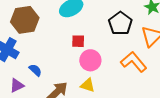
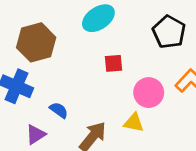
pink circle: (90, 60) -> (149, 93), moved

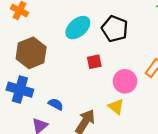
black pentagon: (169, 32) -> (115, 29), moved
yellow triangle: (134, 123) -> (116, 107), turned 35

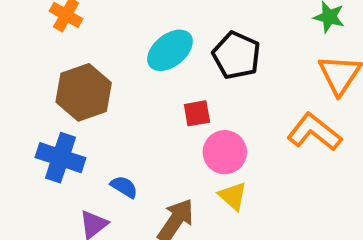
pink circle: (125, 81) -> (225, 152), moved

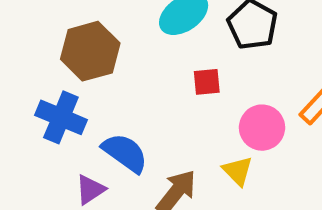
pink circle: (225, 152) -> (262, 128), moved
blue semicircle: (124, 187) -> (125, 153), size x1.6

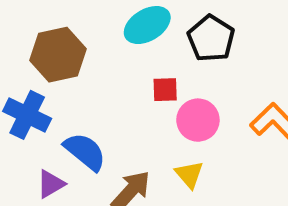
pink circle: (262, 128) -> (198, 120), moved

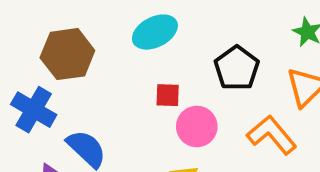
black pentagon: (211, 38) -> (237, 68), moved

